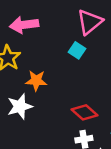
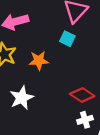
orange star: (36, 81) -> (39, 61), moved

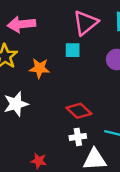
cyan square: (67, 39) -> (73, 50), turned -35

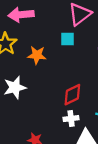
red diamond: (79, 111) -> (72, 95), turned -70

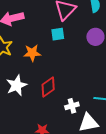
red diamond: (72, 95) -> (48, 87), moved

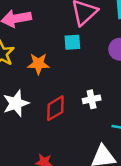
white cross: (72, 106) -> (92, 99), moved

